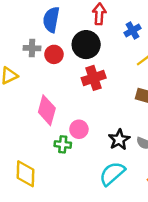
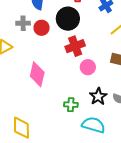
pink circle: (79, 129) -> (88, 67), moved
green cross: (63, 144) -> (71, 105), moved
cyan semicircle: (112, 174) -> (93, 125), turned 60

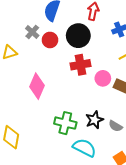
gray cross: (23, 23) -> (32, 32), turned 32
pink circle: (88, 67) -> (103, 78), moved
green cross: (71, 105) -> (65, 123), size x1.5

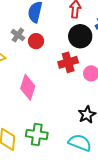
black circle: (78, 36) -> (80, 36), moved
green cross: (65, 123) -> (37, 134), moved

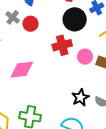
pink diamond: (28, 87) -> (22, 70), turned 65

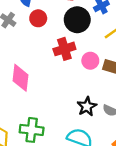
red circle: (31, 24) -> (38, 18), moved
pink diamond: (22, 70) -> (20, 78), turned -75

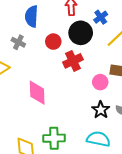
red circle: (38, 18) -> (53, 42), moved
pink circle: (90, 61) -> (100, 82), moved

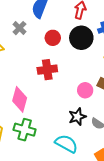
red cross: (73, 61) -> (47, 70), moved
pink diamond: (37, 93) -> (20, 99), moved

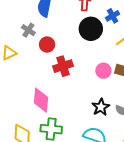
red circle: (53, 38) -> (47, 45), moved
pink circle: (85, 90) -> (103, 71), moved

